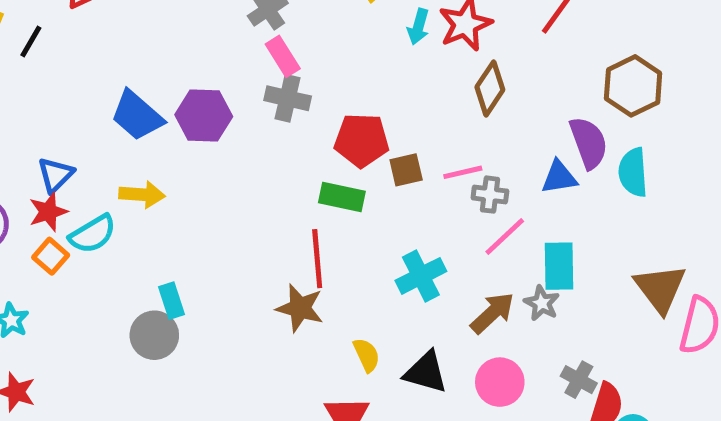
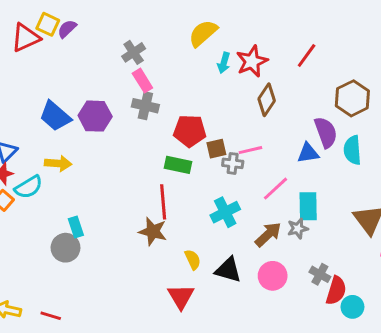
gray cross: (490, 195) -> (233, 163), moved
gray star: (542, 303) -> (298, 228), turned 30

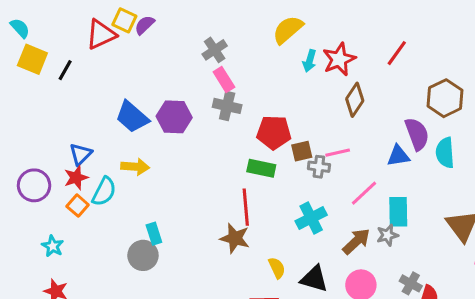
cyan semicircle: (29, 187) -> (104, 192), turned -32

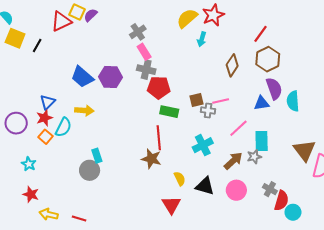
red star: (339, 59) -> (213, 15), moved
brown hexagon: (445, 98) -> (268, 59), moved
red pentagon: (274, 132) -> (159, 87), moved

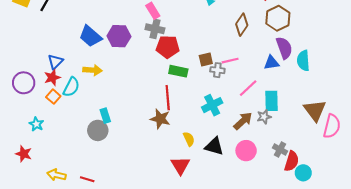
red star: (31, 194) -> (24, 154), moved

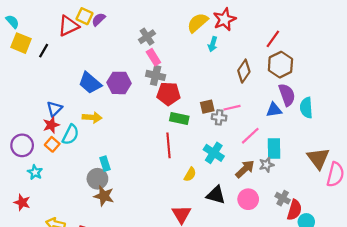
purple circle: (24, 83) -> (22, 145), moved
cyan cross: (212, 105) -> (214, 153), turned -30
brown star: (160, 119) -> (104, 196), moved
yellow semicircle: (189, 139) -> (190, 174), moved, turned 56

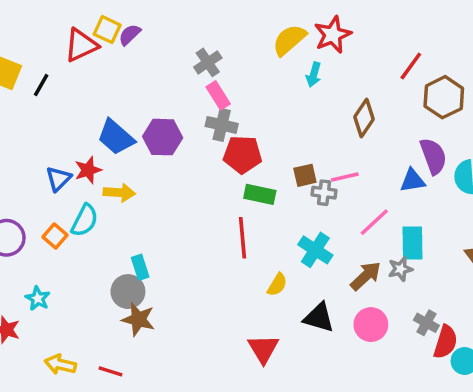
brown hexagon: (280, 65) -> (444, 97), moved
red star: (51, 125) -> (88, 170), moved
cyan star: (35, 172) -> (38, 298), moved

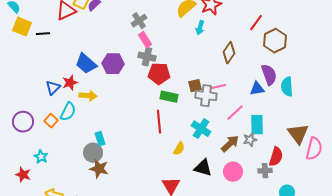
black line: (41, 85) -> (43, 34), turned 56
gray cross: (324, 193) -> (206, 96), size x1.5
gray cross: (426, 323) -> (265, 171), turned -32
red semicircle: (446, 342) -> (276, 157), moved

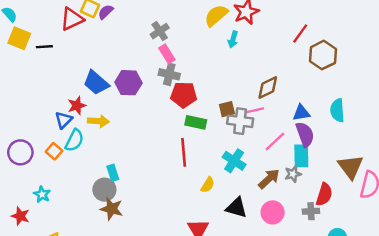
brown diamond: (229, 53) -> (268, 88), moved, turned 30
purple semicircle: (269, 75) -> (305, 134), moved
blue triangle: (53, 88) -> (64, 120), moved

